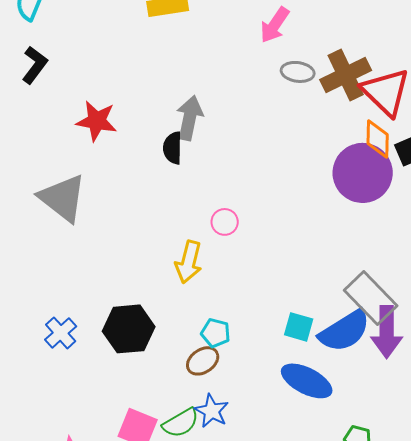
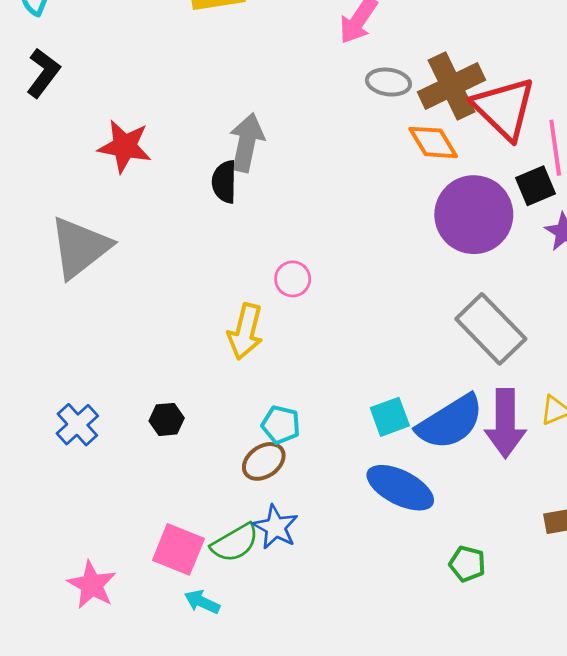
orange diamond: (378, 139) -> (433, 142), moved, turned -33
gray triangle: (63, 198) -> (80, 247), turned 44
gray rectangle: (371, 298) -> (491, 329), moved
cyan square: (299, 327) -> (390, 417), turned -36
black hexagon: (129, 329) -> (167, 419), size x0.5

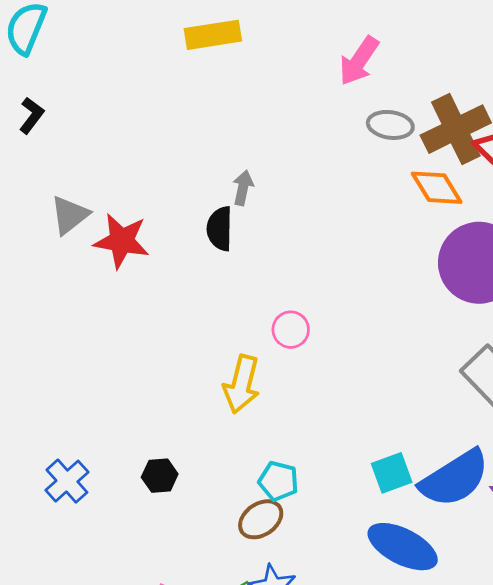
black L-shape: (43, 73) -> (31, 115), size x0.7
gray arrow: (247, 142) -> (243, 188), size x0.6
red star: (125, 146) -> (122, 241), moved
gray triangle: (80, 247) -> (70, 215), moved, size x0.6

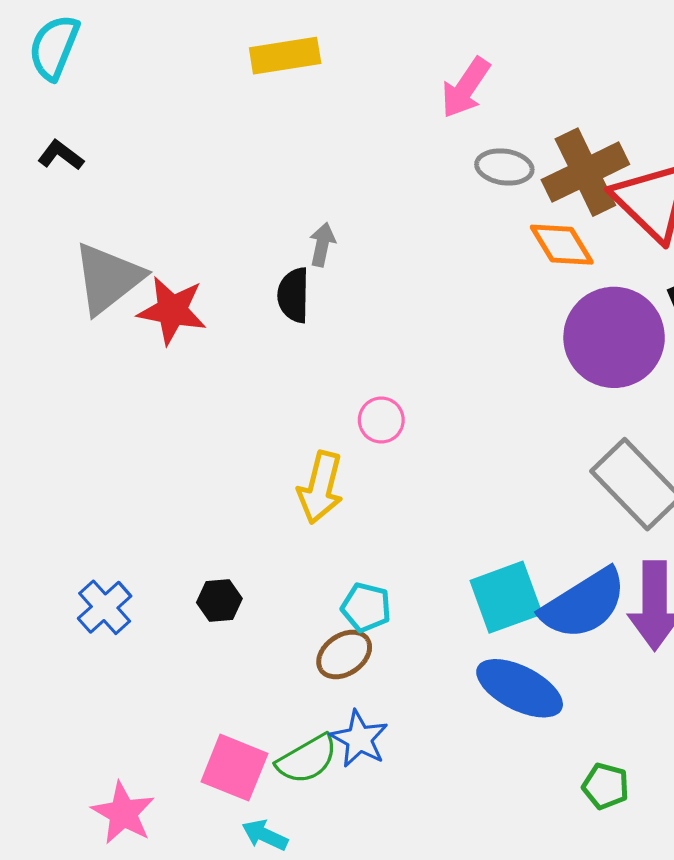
black L-shape: (31, 115) -> (61, 155), turned -90
gray triangle: (70, 215) -> (108, 278), size x1.5
cyan square: (392, 473) -> (506, 597), size x1.4

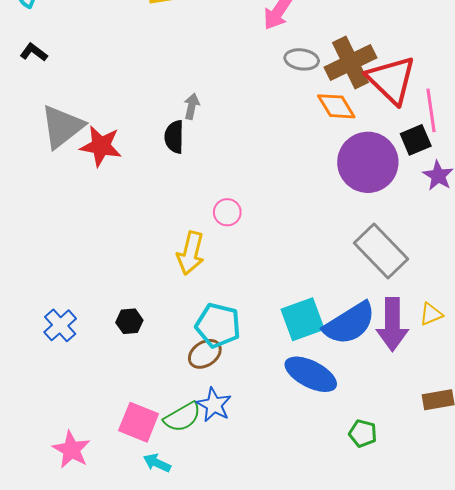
cyan pentagon: (366, 607) -> (218, 325), size x1.5

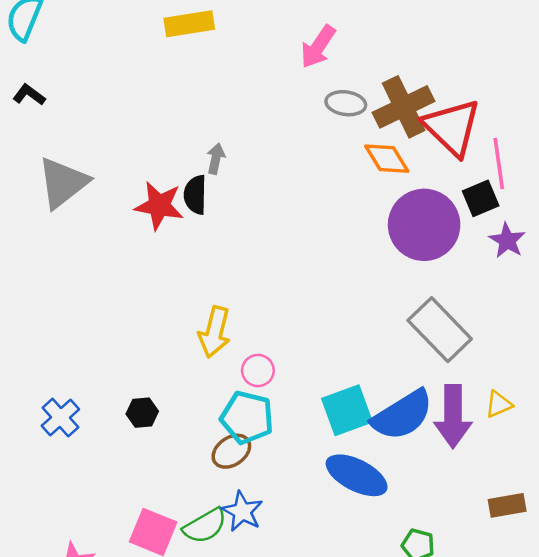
red star: (101, 146) -> (159, 206), moved
pink circle: (227, 212) -> (258, 371), moved

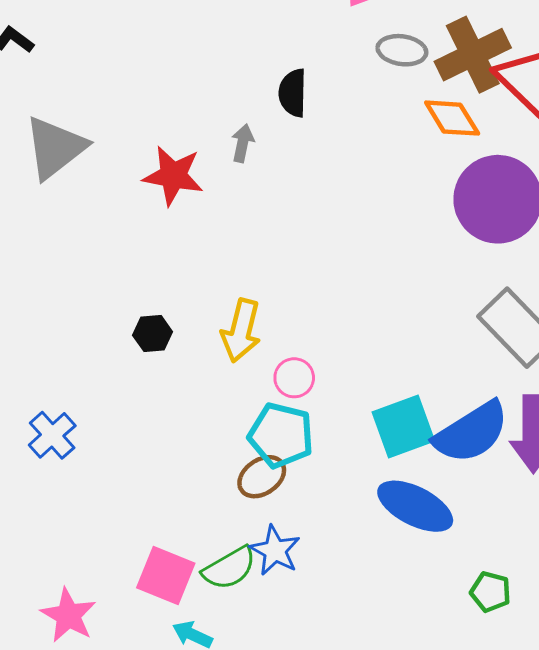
gray arrow: (216, 159) -> (243, 143), moved
black semicircle: (195, 195) -> (293, 93), moved
black hexagon: (142, 413) -> (153, 334), moved

